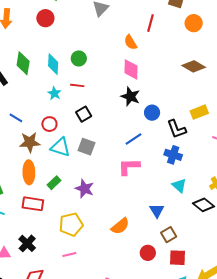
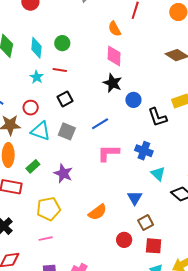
blue line: (133, 139) -> (100, 124), moved
blue cross: (173, 155) -> (144, 151), moved

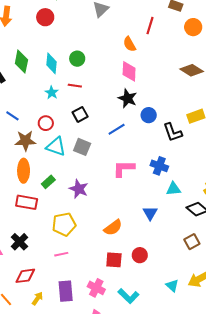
blue line: (100, 124) -> (117, 129), moved
cyan triangle: (158, 174) -> (173, 189), turned -49
brown square: (146, 223) -> (192, 242), moved
red square: (154, 246) -> (114, 260), moved

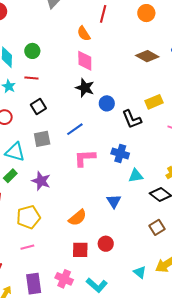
blue line: (117, 129) -> (75, 129), moved
cyan triangle: (56, 147) -> (15, 152), moved
gray square: (82, 147) -> (42, 139), turned -30

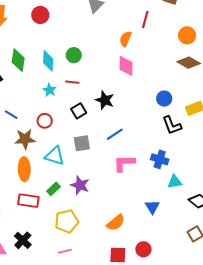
orange circle: (146, 13) -> (187, 35), moved
orange semicircle: (84, 34) -> (125, 39), turned 56
black star: (85, 88) -> (105, 100), moved
blue circle: (107, 103) -> (164, 99), moved
green rectangle: (10, 176) -> (54, 189), moved

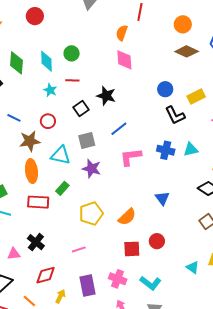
cyan triangle: (175, 182) -> (191, 149), moved
purple star: (80, 185) -> (92, 169), moved
yellow pentagon: (67, 221) -> (91, 214), moved

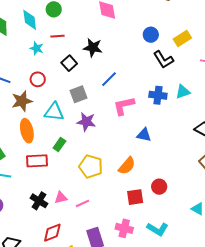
blue triangle: (162, 198) -> (144, 135), moved, turned -35
yellow pentagon: (91, 214) -> (91, 166), turned -30
pink triangle: (14, 254) -> (61, 198), moved

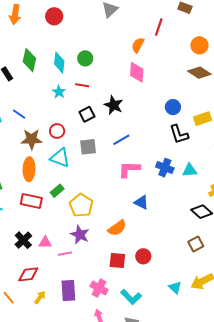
red circle: (38, 79) -> (57, 131), moved
purple star: (86, 122) -> (80, 235), moved
yellow pentagon: (91, 166) -> (81, 205), moved

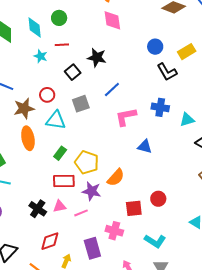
cyan triangle: (190, 170) -> (187, 120), moved
red rectangle: (31, 201) -> (64, 181), moved
orange semicircle: (117, 228) -> (116, 178), moved
pink cross: (99, 288) -> (114, 231), moved

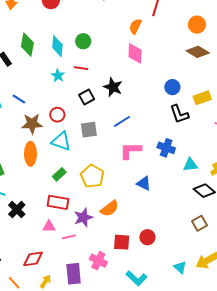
yellow pentagon: (87, 162) -> (92, 176), moved
purple star: (92, 191) -> (83, 217), turned 30
black cross: (38, 209) -> (17, 210), moved

